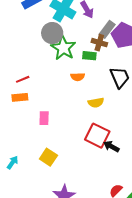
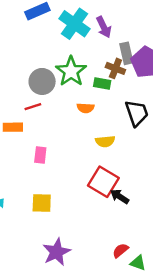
gray rectangle: (107, 29) -> (126, 53), turned -54
gray circle: (52, 33) -> (42, 81), moved
red line: (23, 79) -> (33, 107), moved
yellow square: (48, 157) -> (42, 203), turned -36

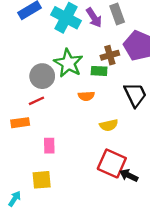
gray rectangle: (126, 53) -> (117, 14), moved
brown cross: (115, 68) -> (110, 55), turned -30
yellow square: (42, 203) -> (42, 180), moved

